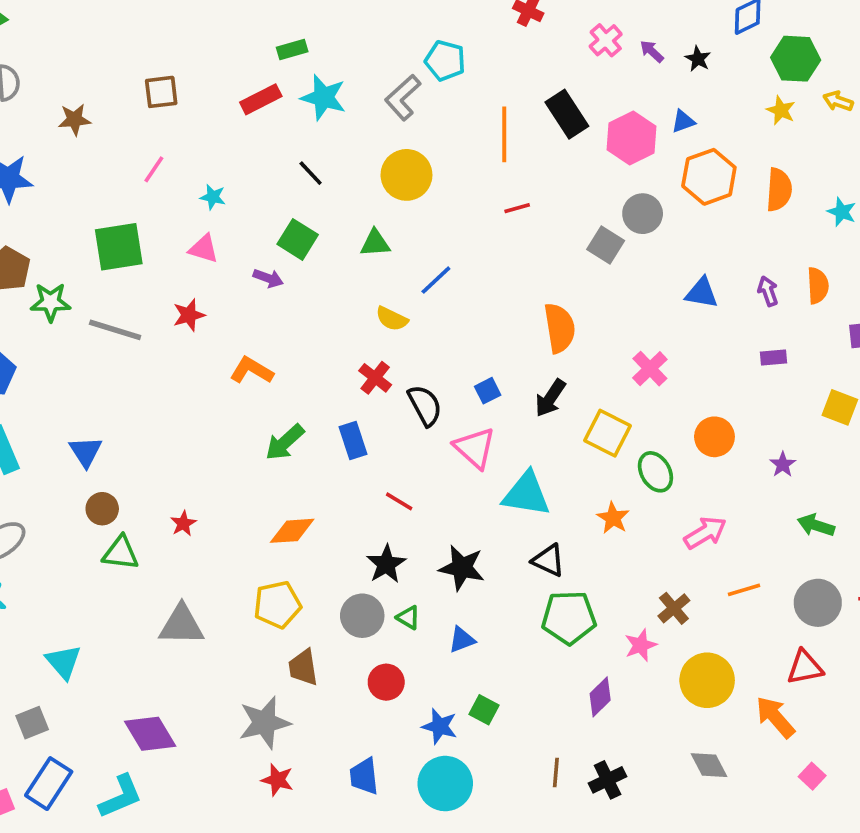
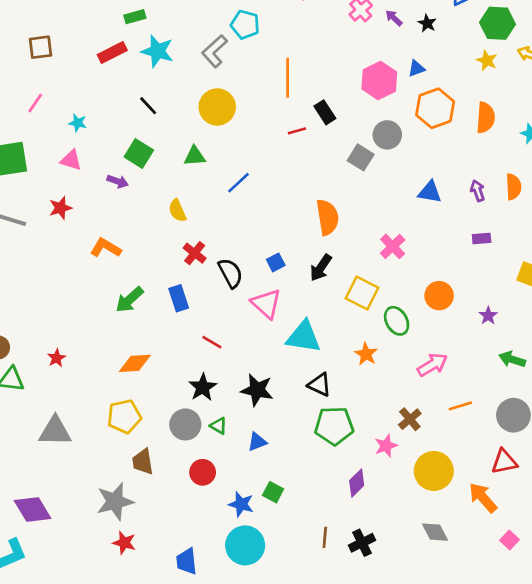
black rectangle: (567, 114) -> (325, 112), moved, size x0.7
yellow semicircle: (392, 319) -> (177, 211), moved, turned 40
blue trapezoid: (364, 776) -> (187, 561), moved

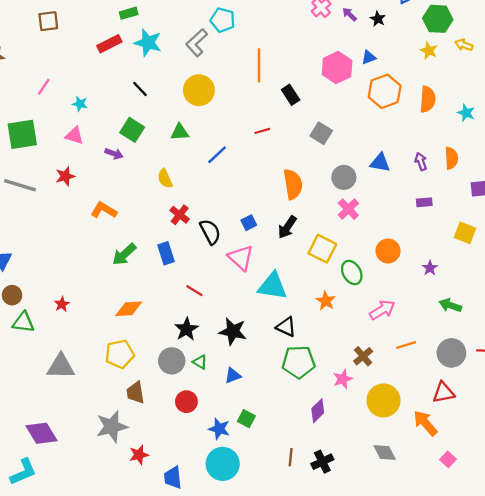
brown square: (41, 47) -> (48, 21), moved
red line: (297, 131) -> (262, 131), moved
gray circle: (387, 135) -> (344, 177), moved
red star: (124, 543) -> (139, 455), moved, turned -30

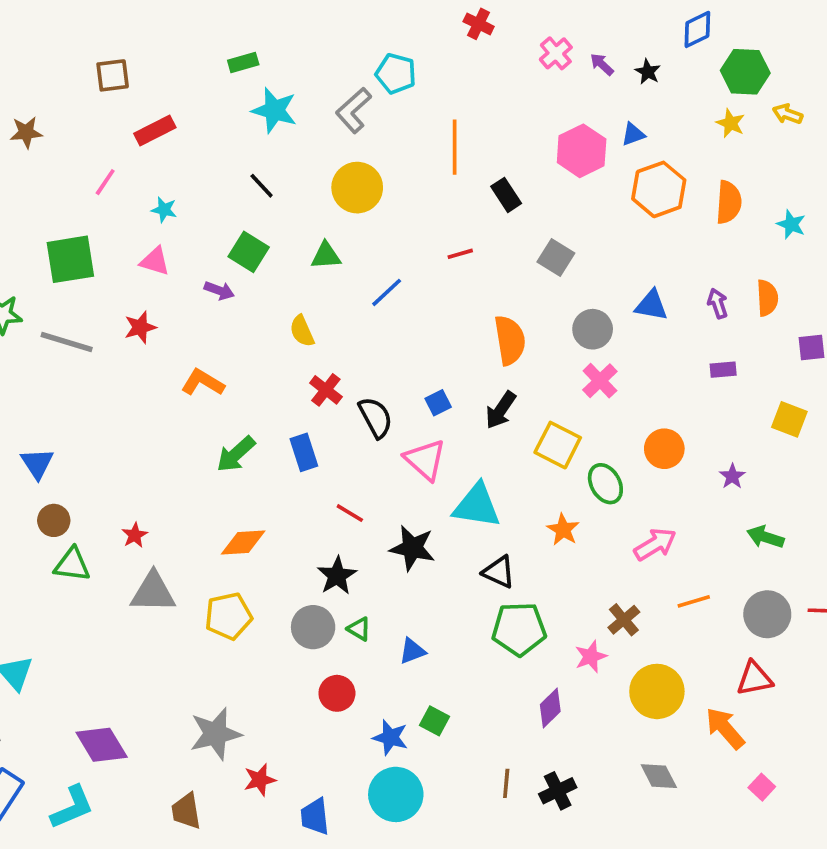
red rectangle: (109, 44) -> (155, 131), moved
black star: (233, 331) -> (412, 548), moved
gray triangle: (61, 366) -> (153, 592), moved
brown trapezoid: (135, 393) -> (186, 811), moved

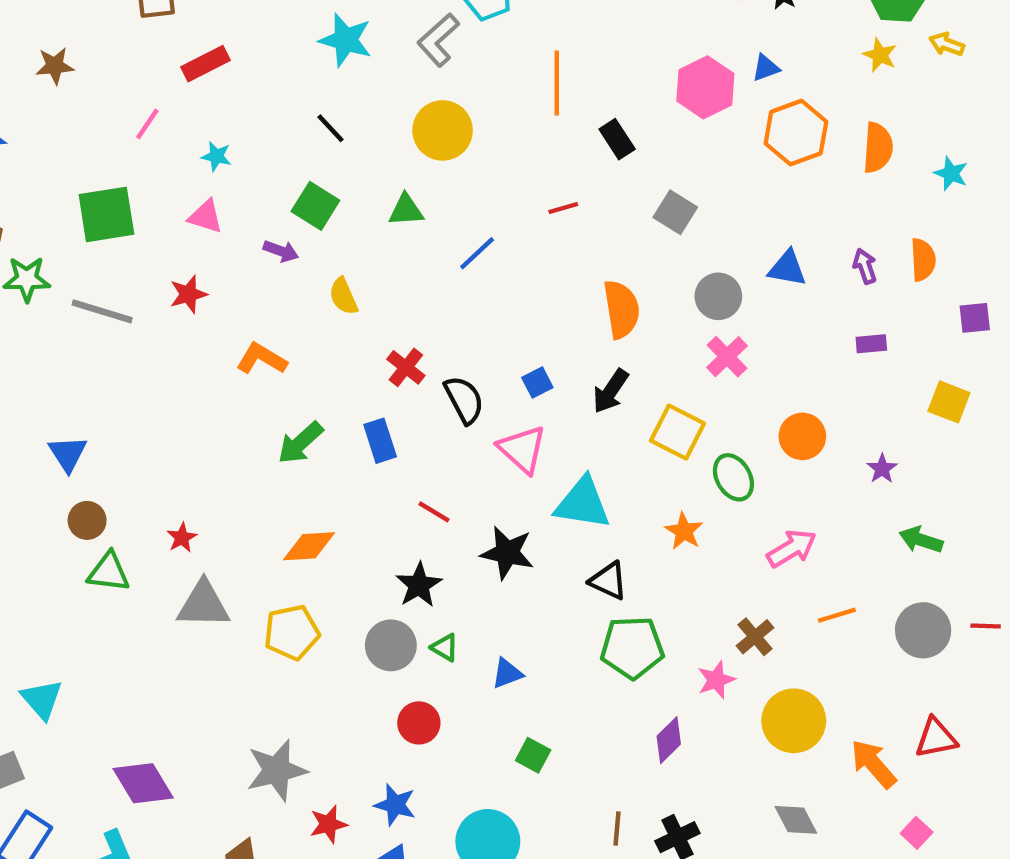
yellow semicircle: (302, 331) -> (343, 296), moved
red triangle: (754, 679) -> (936, 738), moved
blue star: (390, 737) -> (395, 805), moved

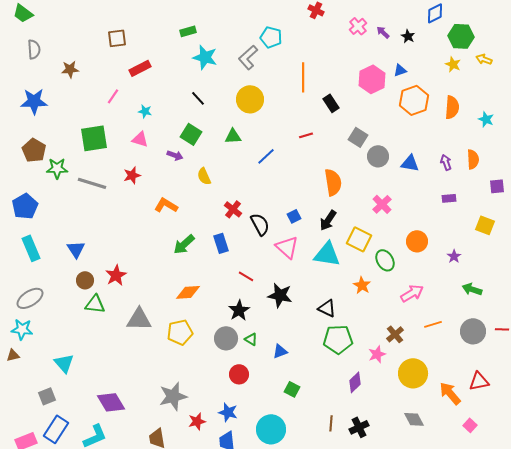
gray circle: (718, 296) -> (378, 156), moved
cyan triangle: (583, 503) -> (327, 254), moved
red star: (182, 538) -> (116, 275), moved, size x1.5

